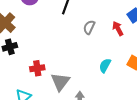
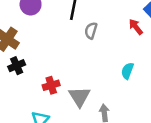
gray semicircle: (89, 27) -> (91, 31), moved

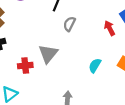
gray triangle: (79, 97) -> (48, 54), moved

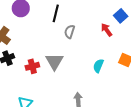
red cross: (25, 66) -> (32, 66), moved

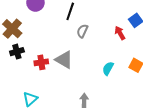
gray triangle: (54, 61) -> (64, 60), turned -36

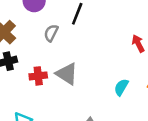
gray semicircle: (82, 31) -> (51, 33), moved

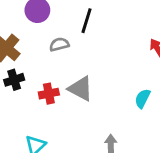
gray semicircle: (51, 33) -> (59, 44), turned 54

